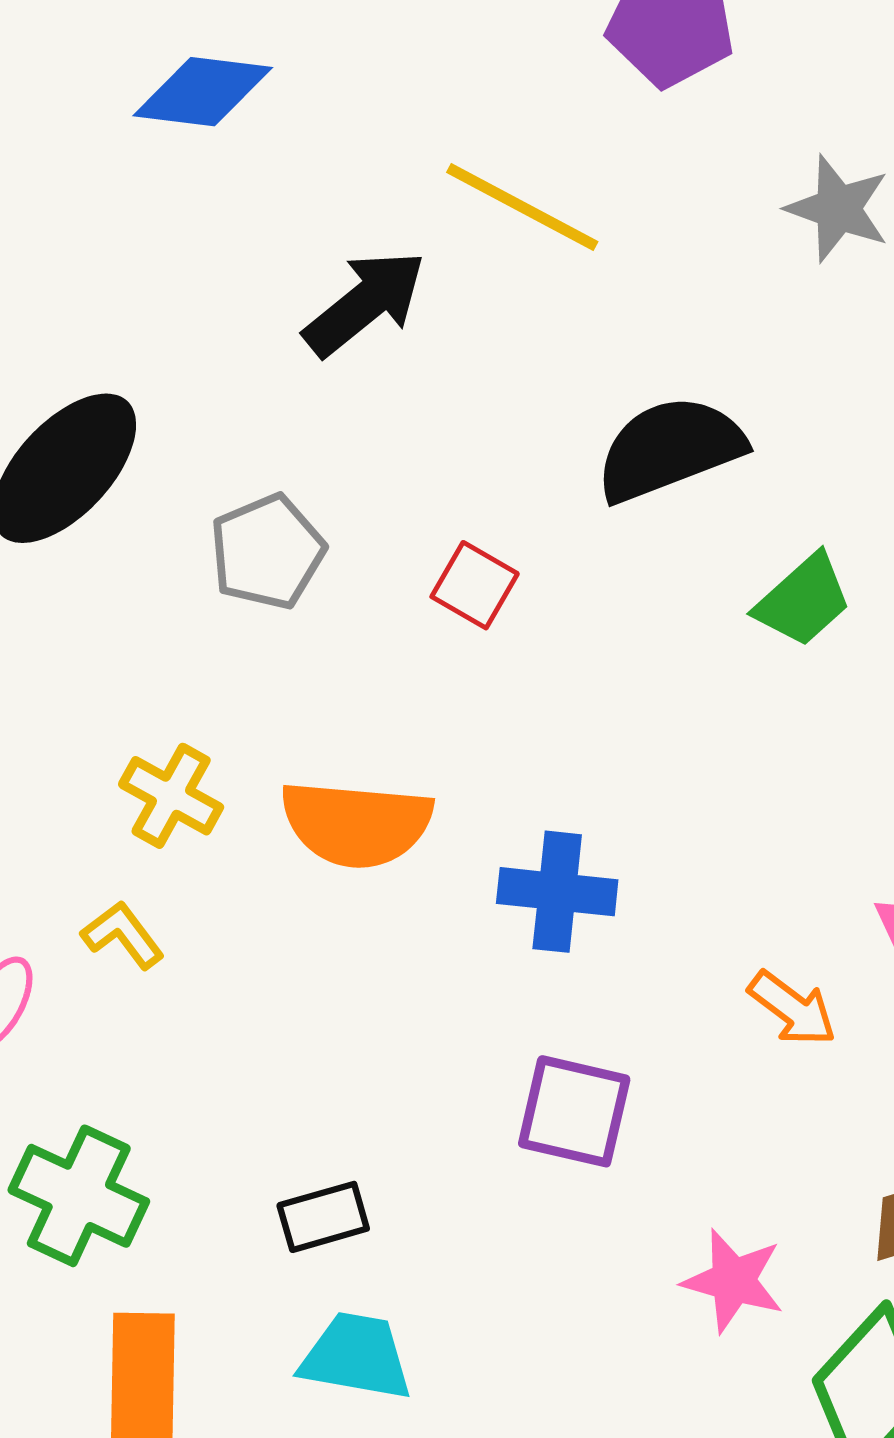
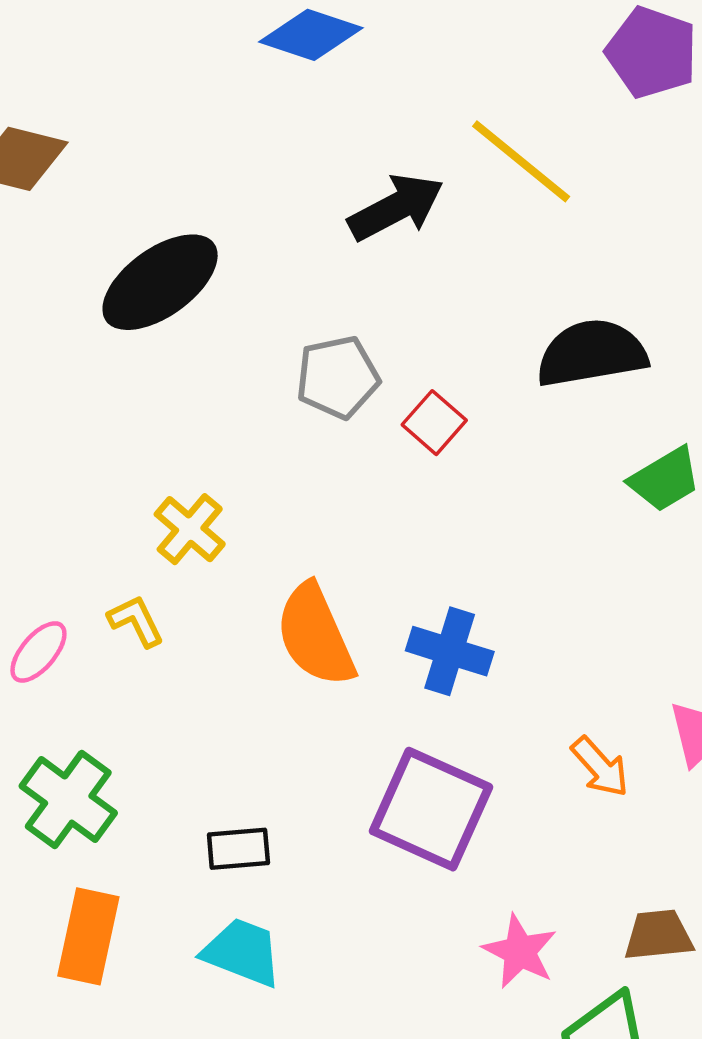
gray pentagon: (267, 552) -> (338, 377), moved
orange semicircle: (356, 824) -> (315, 635), moved, turned 50
purple square: (574, 1111) -> (431, 809), size x1.4

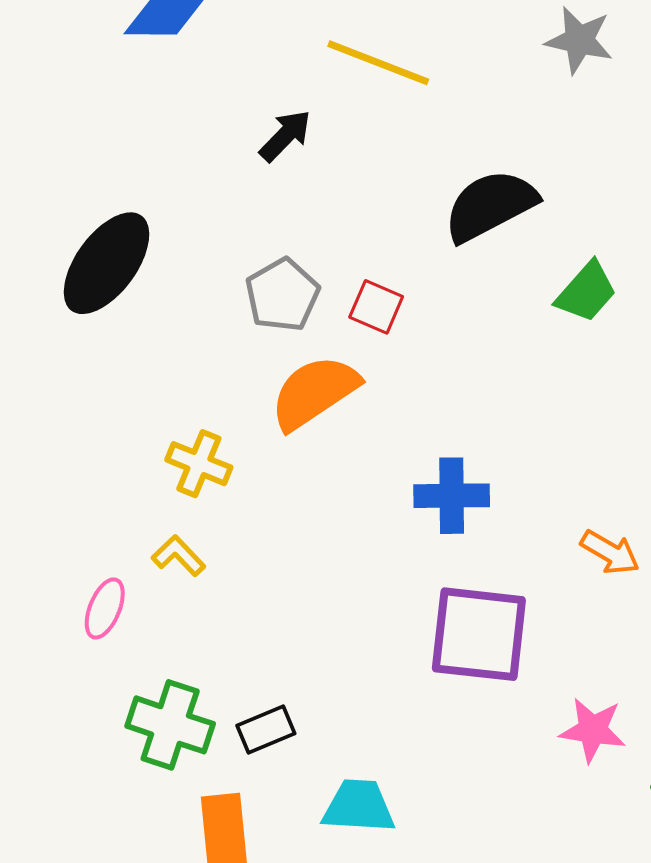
black arrow: (396, 207) -> (285, 136), size x0.7
orange semicircle: (315, 635) -> (314, 392), moved, turned 98
black rectangle: (238, 849) -> (266, 729), moved

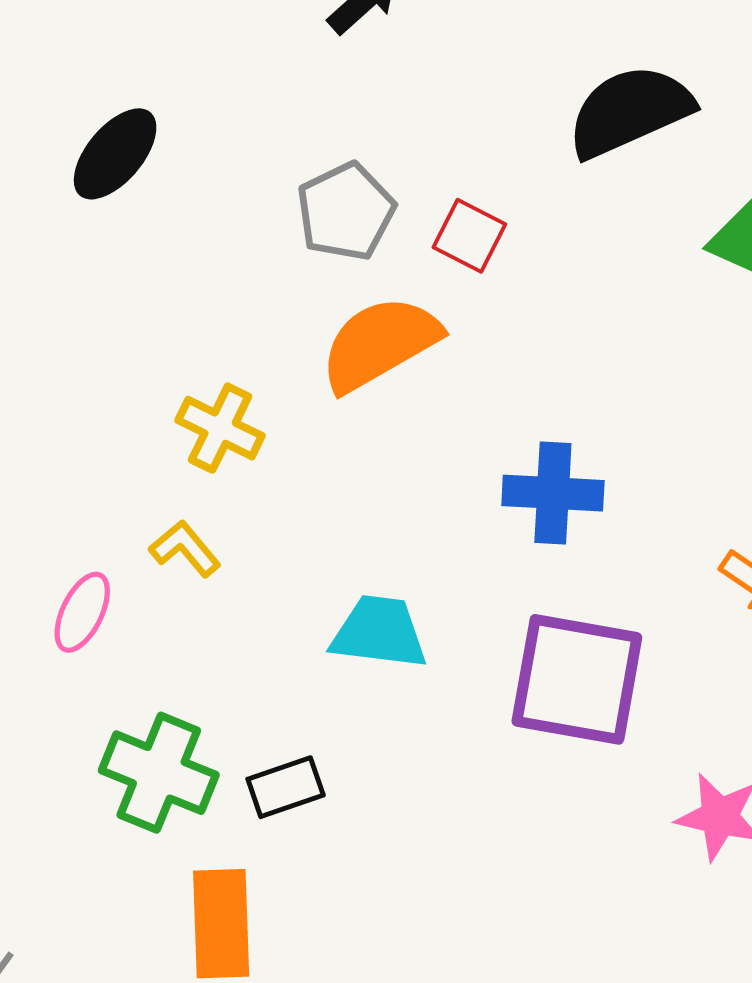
black ellipse: (107, 263) -> (115, 154), size x0.7
cyan trapezoid: (359, 806) -> (379, 632), moved

